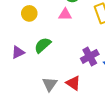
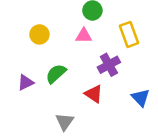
purple cross: (90, 56) -> (109, 65), moved
red triangle: (73, 83) -> (94, 94), moved

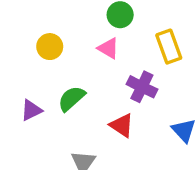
pink triangle: (84, 36) -> (108, 48), turned 30
purple cross: (109, 65) -> (142, 87), turned -35

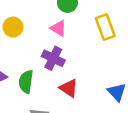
purple cross: (142, 87) -> (53, 58), moved
green semicircle: (72, 99) -> (26, 82), moved, turned -40

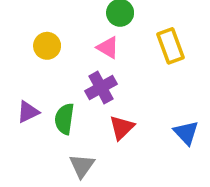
purple cross: (53, 58) -> (101, 88), turned 35
red triangle: (69, 88) -> (122, 128), turned 42

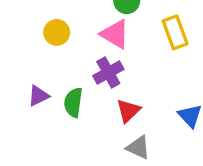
pink triangle: (108, 48) -> (115, 34), size x1.4
gray triangle: (82, 166) -> (138, 147), moved, turned -40

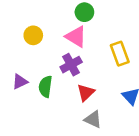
yellow rectangle: (175, 32) -> (120, 54), moved

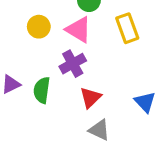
yellow circle: (33, 35) -> (39, 27), moved
yellow rectangle: (120, 54) -> (127, 28), moved

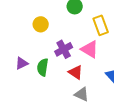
pink triangle: (79, 30) -> (90, 49), moved
red triangle: (90, 98) -> (76, 72), turned -42

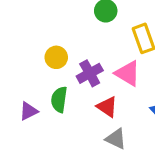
yellow circle: (41, 24) -> (56, 57), moved
purple triangle: (22, 63) -> (29, 111), moved

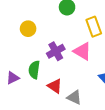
yellow circle: (56, 57) -> (28, 29), moved
red triangle: (107, 107) -> (55, 86), moved

